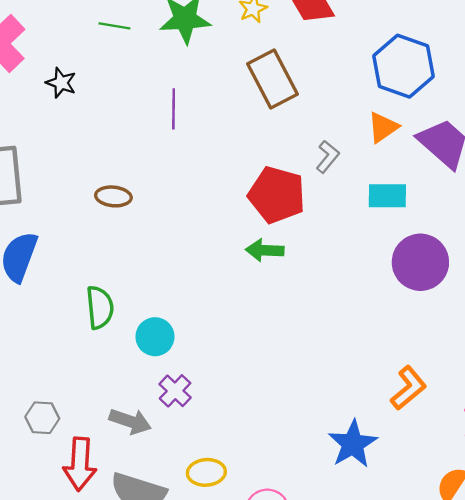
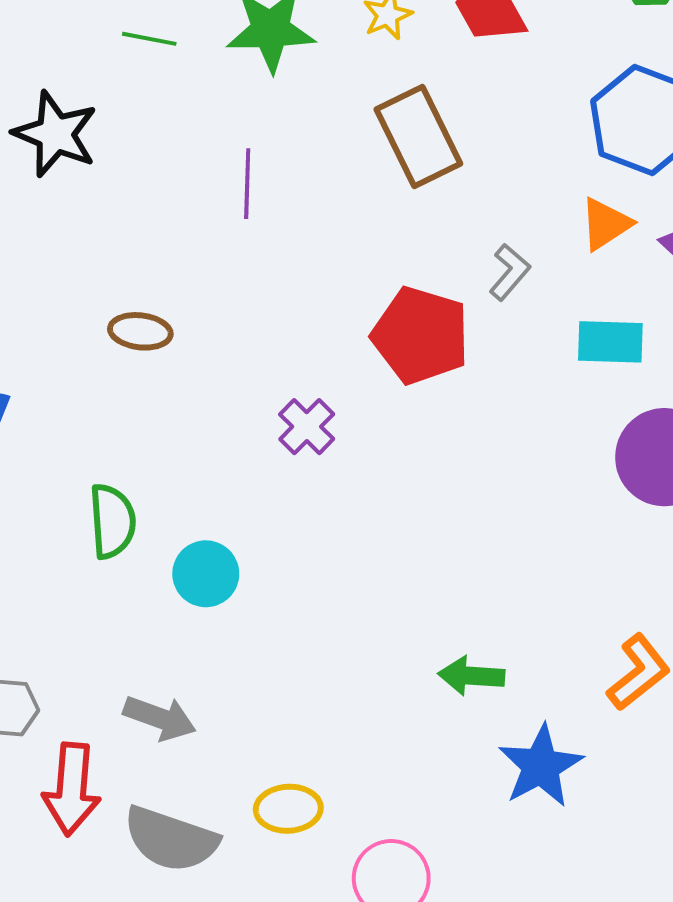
black star: (61, 83) -> (55, 134), size x1.6
green arrow: (265, 250) -> (471, 676), moved
purple cross: (175, 391) -> (307, 427), moved

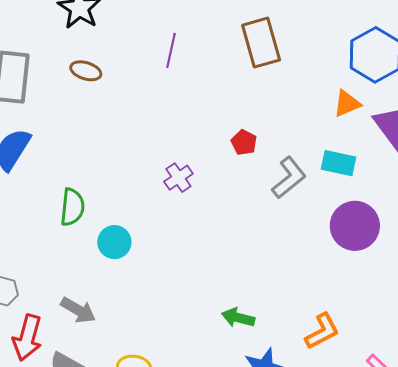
gray L-shape: (510, 272) -> (289, 178), moved, size x1.5
brown ellipse: (140, 331) -> (86, 71), moved
red pentagon: (421, 335) -> (244, 142), size x0.5

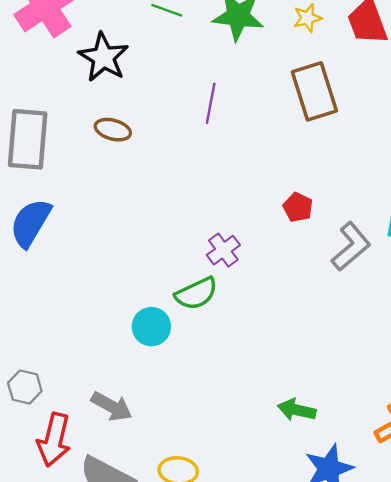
green semicircle: (72, 207) -> (196, 294), moved, turned 60

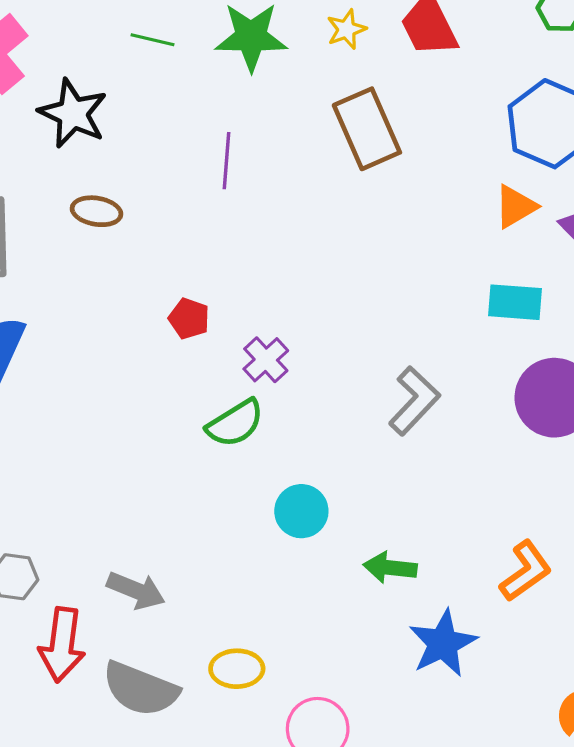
red pentagon: (298, 207) -> (189, 319), moved
gray L-shape: (351, 247) -> (414, 401), moved
cyan circle: (151, 327) -> (301, 511), moved

